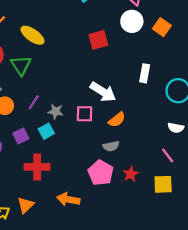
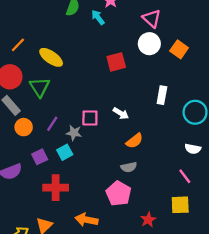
white arrow: (103, 92) -> (121, 113), size x0.6
pink square: (84, 114) -> (90, 118), moved
red star: (131, 174) -> (148, 220), moved

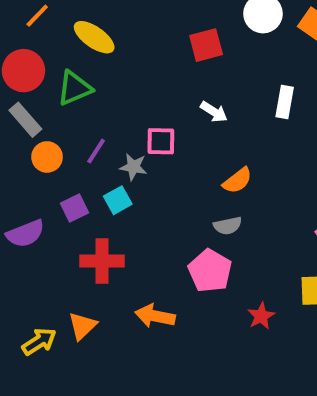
green triangle: (40, 87) -> (75, 88), turned 40
white arrow: (121, 113) -> (214, 112), moved

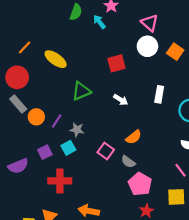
green triangle: (75, 88) -> (81, 91), moved
pink square: (161, 141) -> (106, 151), moved, turned 35
orange circle: (47, 157) -> (36, 117), moved
gray semicircle: (228, 226) -> (128, 162), turned 48
pink pentagon: (210, 271) -> (140, 184), moved

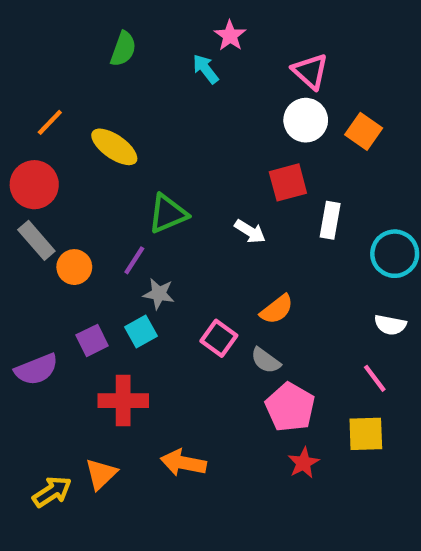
green semicircle: (76, 12) -> (123, 49), moved
red square: (116, 63) -> (288, 182), moved
purple line: (57, 121) -> (134, 260), moved

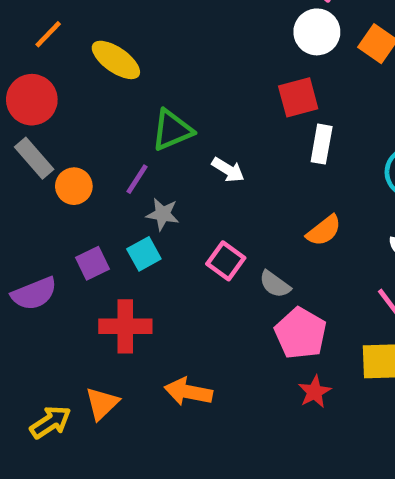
white rectangle: (330, 220) -> (322, 144), moved
white arrow: (250, 231) -> (228, 170), moved
orange semicircle: (277, 309) -> (324, 231), moved

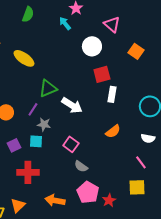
white circle: (317, 32) -> (92, 46), moved
white arrow: (228, 170) -> (72, 105), size x1.5
cyan square: (144, 254) -> (36, 141), turned 32
gray semicircle: (275, 284) -> (81, 166), moved
pink pentagon: (301, 333) -> (88, 192), moved

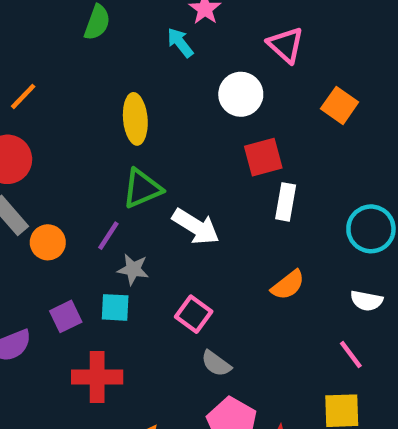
yellow ellipse: (24, 58) -> (135, 119), moved, turned 50

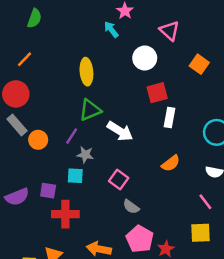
green semicircle: (97, 22) -> (34, 18), moved
purple square: (66, 316) -> (48, 191), moved, turned 35

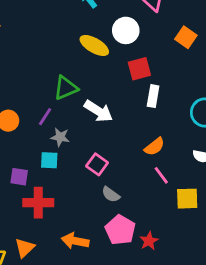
yellow ellipse: (86, 72) -> (94, 45), moved, turned -55
pink line: (205, 202) -> (161, 175), moved
yellow square: (200, 233) -> (187, 199), moved

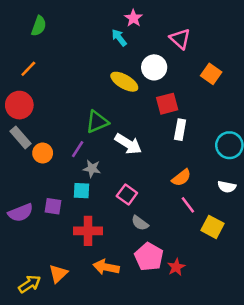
yellow square: (187, 199) -> (212, 227), turned 30
red cross: (38, 203) -> (88, 231), moved

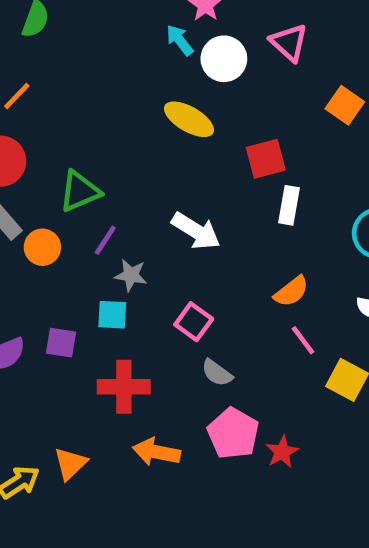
white circle: (154, 67) -> (224, 59), moved
green triangle: (97, 122) -> (80, 191), moved

